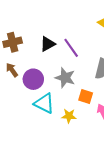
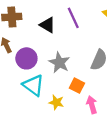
black triangle: (48, 44) -> (48, 25), turned 49
purple line: (71, 48) -> (73, 18), moved

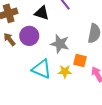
purple circle: (26, 58) -> (29, 36), moved
yellow star: (56, 102) -> (65, 72), moved

